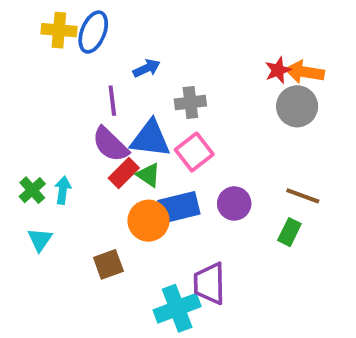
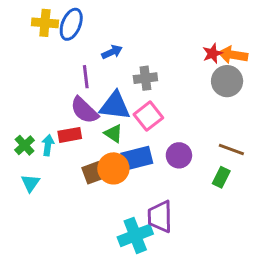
red rectangle: (124, 173) -> (70, 135), moved, turned 35
brown square: (108, 264) -> (93, 173), moved

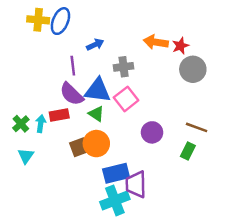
orange arrow: (233, 55) -> (156, 42), moved
blue rectangle: (137, 158) -> (116, 173), moved

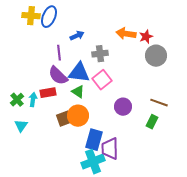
blue rectangle: (116, 173) -> (94, 140), turned -60

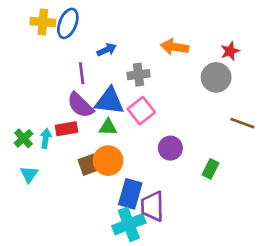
red star: (146, 37) -> (230, 51), moved
green triangle: (78, 92) -> (108, 127), turned -32
brown line: (159, 103) -> (242, 123), moved

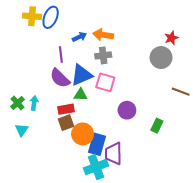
orange arrow: (175, 47) -> (103, 35), moved
blue triangle: (109, 101) -> (82, 75), turned -30
pink square: (141, 111) -> (105, 82), turned -36
red rectangle: (66, 129) -> (66, 109), moved
orange circle: (108, 161) -> (83, 134), moved

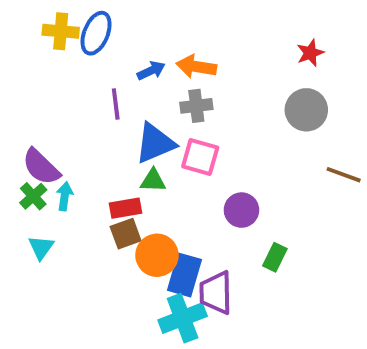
red star: (171, 38) -> (310, 53), moved
purple semicircle: (60, 78) -> (41, 167), moved
green rectangle: (157, 126) -> (275, 257), moved

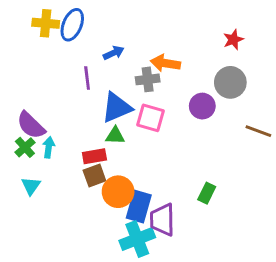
orange arrow: (196, 67) -> (165, 63), moved
purple circle: (241, 210) -> (202, 106), moved

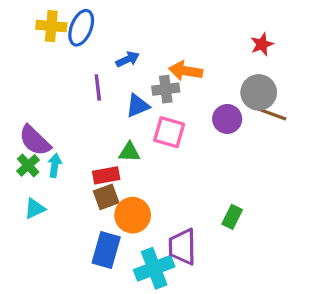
blue triangle: (117, 108) -> (138, 106), moved, size x0.7
brown line: (258, 131) -> (272, 114), moved
cyan triangle: (31, 186) -> (35, 209), turned 30
blue rectangle: (139, 206) -> (106, 250), moved

